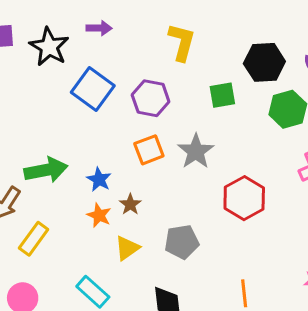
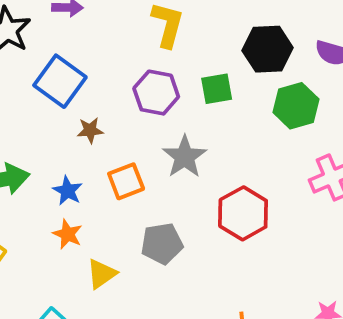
purple hexagon: (151, 98) -> (156, 93), moved
orange square: (149, 150) -> (126, 181), moved
brown star: (130, 204) -> (90, 130), moved, turned 30
gray pentagon: (182, 242) -> (162, 244), moved

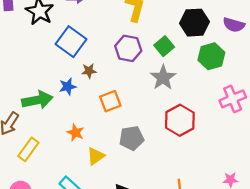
green square: (217, 89) -> (164, 46), turned -30
gray star: (185, 157) -> (163, 78), moved
blue star: (68, 191) -> (68, 87), moved, turned 30

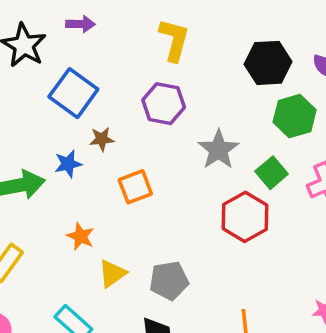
green square: (164, 46) -> (272, 173), moved
gray pentagon: (132, 138) -> (169, 281), moved

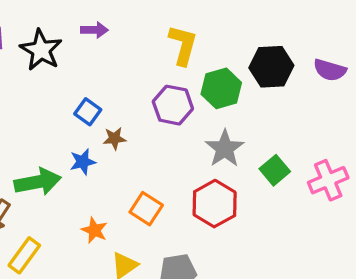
blue square: (73, 93) -> (88, 112), moved, size x0.6
green hexagon: (295, 116) -> (221, 88), moved
orange square: (135, 187) -> (146, 209), moved, turned -36
red hexagon: (245, 217) -> (215, 204), moved

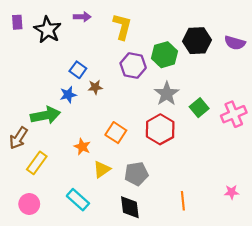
yellow L-shape: (183, 45) -> (122, 27), moved
blue star: (83, 162) -> (68, 95), moved

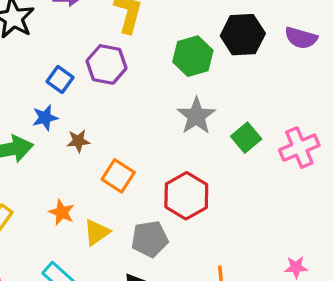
purple hexagon: (133, 65) -> (107, 64), moved
brown star: (95, 87) -> (78, 141), moved
red hexagon: (160, 129) -> (186, 196), moved
orange star: (82, 147) -> (62, 212), moved

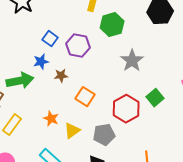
green hexagon: (193, 56) -> (112, 25), moved
purple hexagon: (107, 64) -> (78, 46), moved
green square: (246, 138) -> (155, 98), moved

